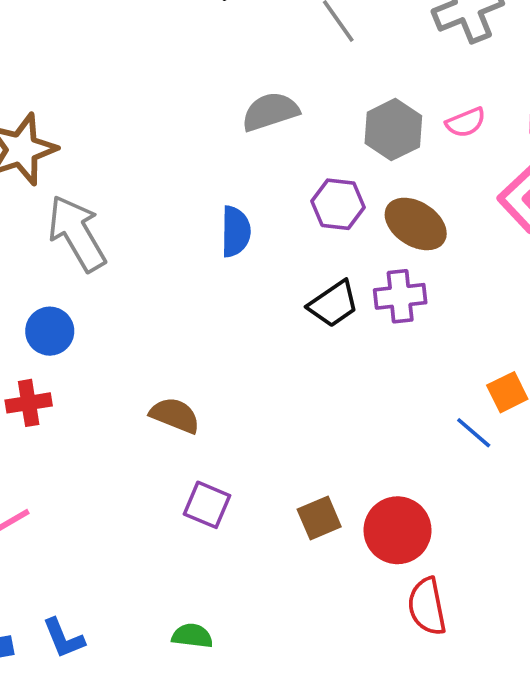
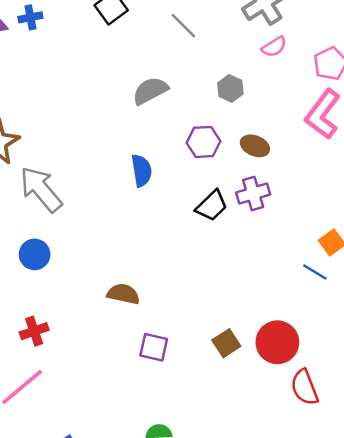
pink semicircle: (466, 122) -> (274, 47), moved
gray hexagon: (393, 130) -> (230, 88), size x0.7
brown ellipse: (416, 224) -> (255, 146), size x0.7
red cross: (29, 403) -> (34, 331), moved

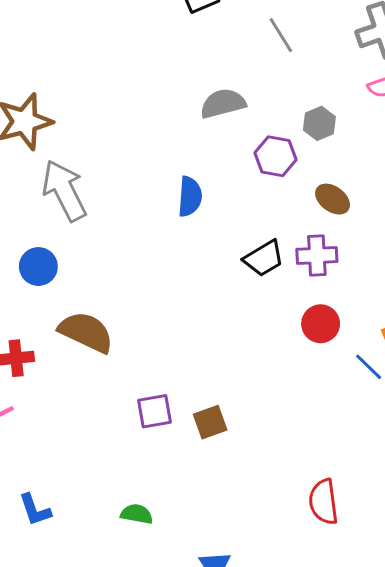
purple hexagon: (203, 142) -> (276, 156), moved
brown semicircle: (123, 294) -> (86, 332), moved, size x1.4
red circle: (277, 342) -> (321, 324), moved, size x0.7
brown square: (226, 343) -> (210, 422), moved
purple square: (154, 347) -> (154, 411), turned -36

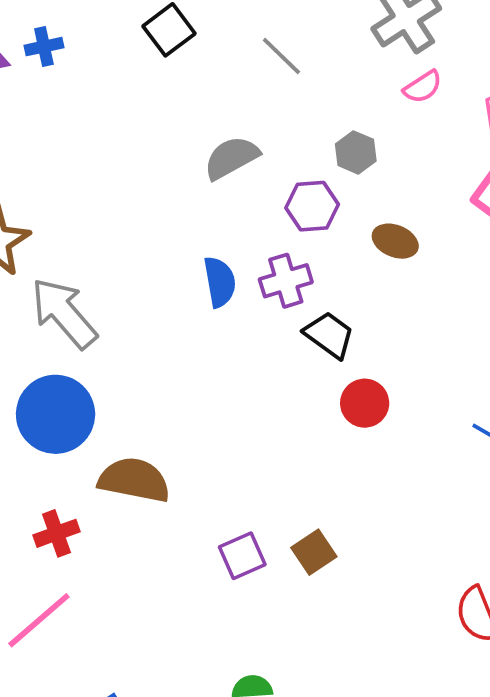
purple cross: (317, 255) -> (286, 281), moved
black trapezoid: (264, 258) -> (329, 335), turned -99
blue circle: (38, 267) -> (56, 414), size x1.6
red circle: (321, 324) -> (365, 403), moved

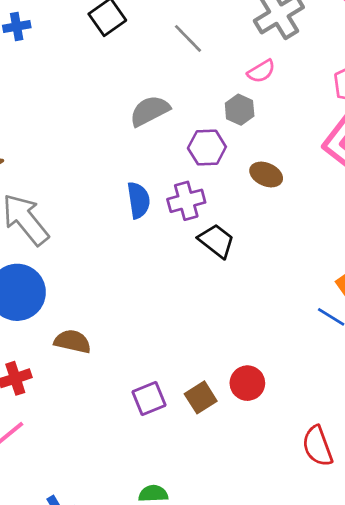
pink semicircle: (423, 87) -> (261, 71), moved
red circle: (365, 403) -> (247, 383), moved
brown semicircle: (134, 480) -> (73, 341), size x0.7

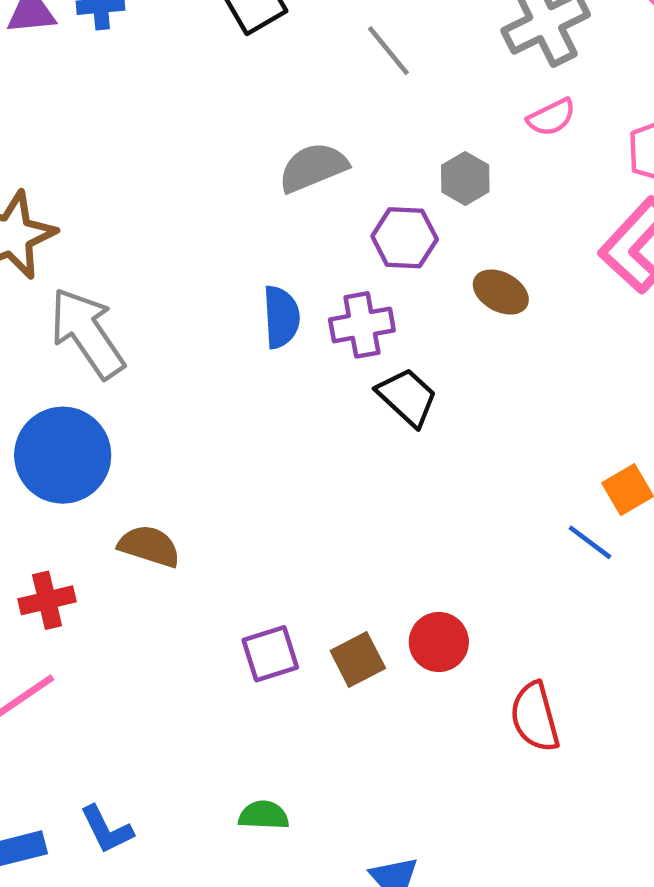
pink semicircle: (261, 71) -> (551, 117), moved
red semicircle: (317, 446) -> (535, 717), moved

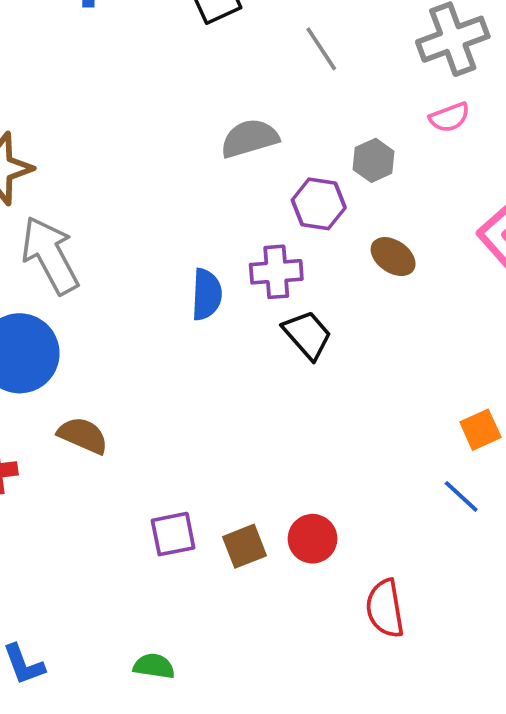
blue semicircle: (281, 317) -> (207, 294), moved
blue line: (590, 542) -> (461, 496), moved

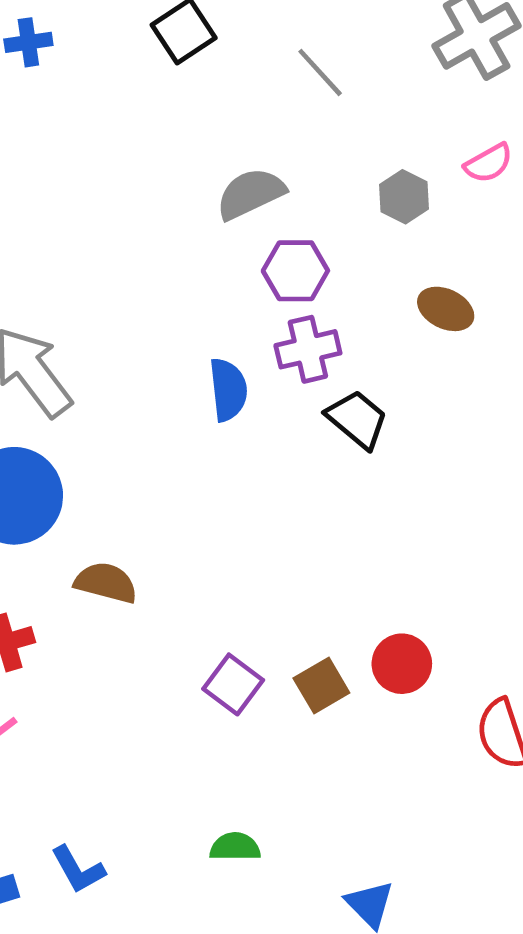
pink semicircle: (449, 117) -> (489, 163), moved
purple hexagon: (319, 204) -> (295, 271), moved
purple square: (173, 534) -> (233, 684), turned -33

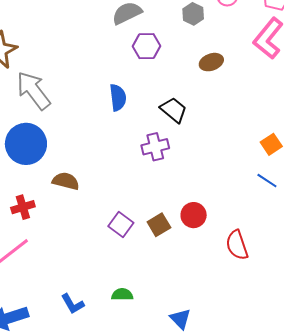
brown ellipse: (446, 309) -> (211, 62), turned -45
purple cross: (308, 349) -> (155, 147), moved
blue L-shape: (78, 870) -> (73, 304), moved

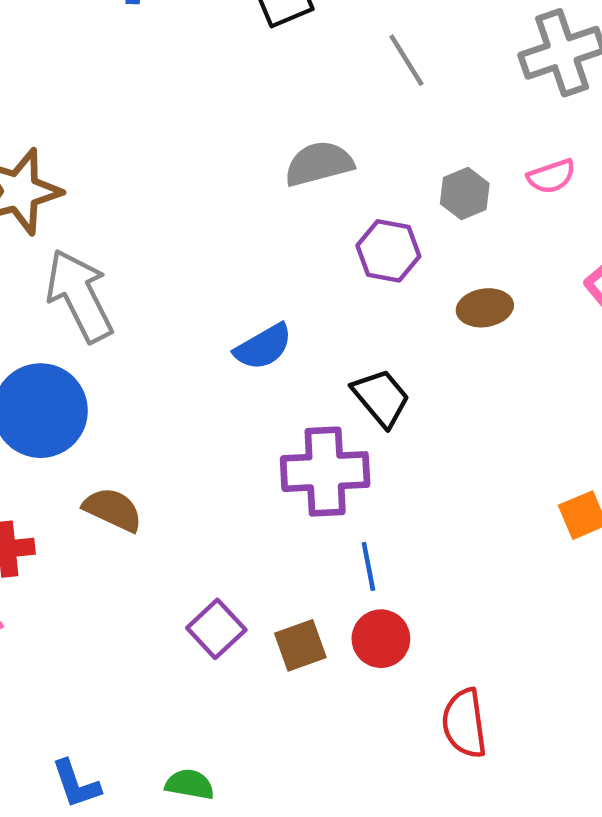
purple hexagon: (147, 46) -> (388, 251), moved
blue semicircle: (118, 98) -> (263, 347), turned 56
purple cross: (155, 147) -> (325, 472), size x1.4
blue line: (267, 181) -> (368, 566), moved, turned 35

